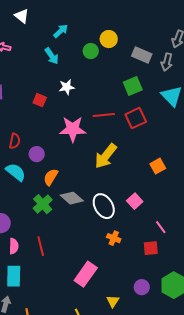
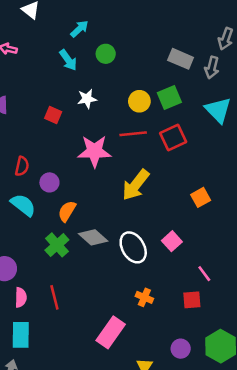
yellow circle: (109, 39) -> (139, 101), moved
green circle: (91, 51) -> (106, 54), moved
orange cross: (114, 238) -> (144, 297), moved

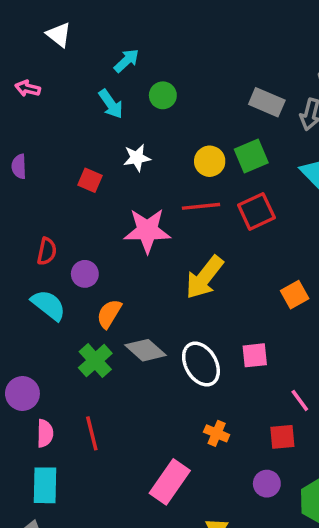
pink square: (172, 241) -> (255, 355), turned 36
purple circle: (181, 349) -> (267, 484), moved

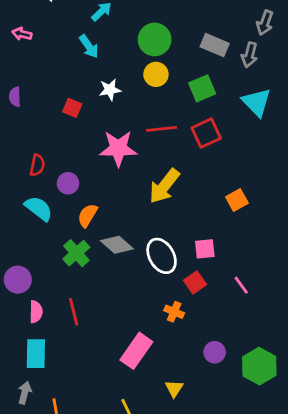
green circle: (163, 95) -> (155, 39), moved, size x1.5
yellow circle: (210, 161) -> (156, 74), moved
red square: (282, 437) -> (195, 282), moved, turned -30

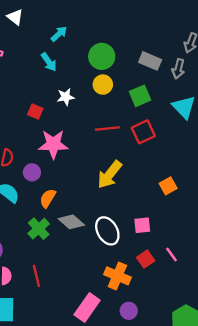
pink star: (118, 148) -> (53, 144), moved
red square: (195, 282) -> (146, 259), moved
orange cross: (174, 312) -> (117, 276), size x1.6
purple circle: (215, 352) -> (129, 311), moved

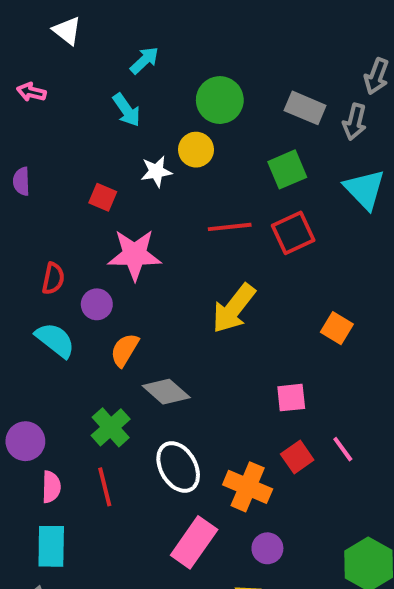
yellow circle: (103, 85) -> (196, 150), moved
orange square: (168, 186) -> (337, 328), turned -30
green cross: (39, 229) -> (111, 427), moved
white ellipse: (107, 231) -> (178, 467), moved

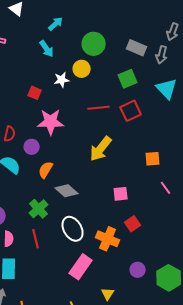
orange square: (337, 328) -> (153, 159), turned -35
pink square: (291, 398) -> (121, 194), moved
pink line: (343, 449) -> (166, 188), moved
purple circle: (267, 548) -> (138, 270), moved

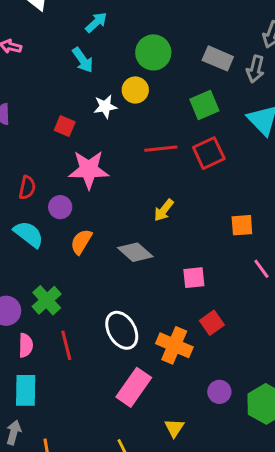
yellow arrow: (101, 149) -> (164, 210), size x0.6
gray diamond: (67, 191) -> (135, 252), moved
green cross: (39, 209) -> (47, 300), moved

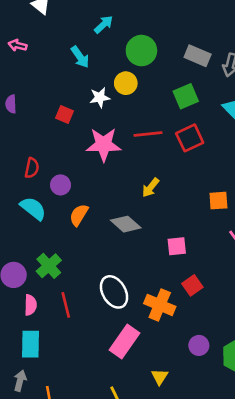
cyan arrow: (96, 22) -> (104, 24), moved
pink star: (89, 170) -> (104, 144), moved

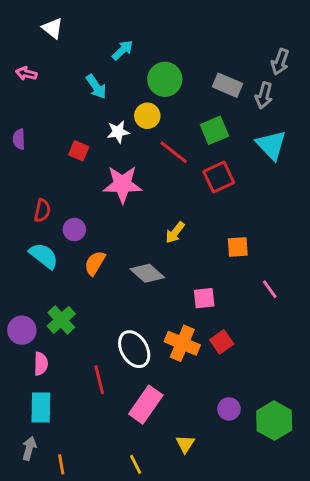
red line: (148, 134) -> (174, 152), moved, turned 44
orange square: (218, 201) -> (238, 247), moved
red line: (66, 305) -> (99, 380), moved
orange cross: (160, 305) -> (182, 343), moved

